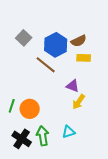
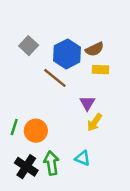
purple triangle: (73, 86) -> (87, 103), turned 40
cyan triangle: (69, 132) -> (83, 158), turned 40

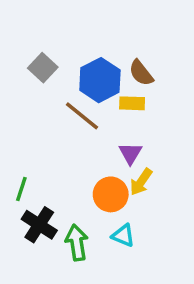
brown semicircle: (95, 49) -> (141, 73), turned 78
yellow rectangle: (101, 70) -> (132, 103), moved
orange circle: (36, 131) -> (111, 194), moved
black cross: (26, 167) -> (39, 225), moved

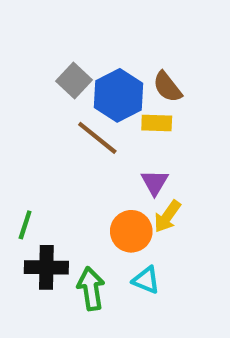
gray square: (43, 68) -> (74, 81), moved
black cross: (39, 225) -> (46, 267), turned -32

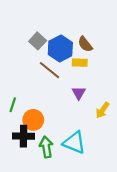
yellow arrow: (167, 216) -> (102, 110), moved
green line: (25, 225) -> (13, 105), moved
orange circle: (131, 231) -> (33, 120), moved
cyan triangle: (146, 280) -> (74, 143), size x1.6

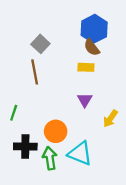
blue hexagon: (60, 49) -> (94, 29), moved
brown line: (49, 70) -> (35, 72), moved, turned 40
orange circle: (33, 120) -> (56, 131), moved

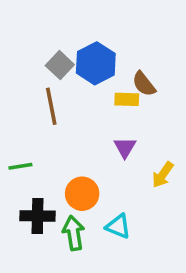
blue hexagon: (94, 29) -> (96, 63), moved
brown semicircle: (92, 47) -> (144, 84), moved
green line: (14, 113) -> (20, 166), turned 63
cyan triangle: (80, 153) -> (118, 226), size x0.7

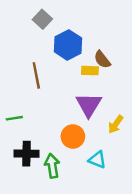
gray square: (60, 65) -> (42, 19), moved
purple triangle: (125, 147) -> (89, 105), size x1.6
orange circle: (82, 194) -> (73, 136), moved
cyan triangle: (118, 226) -> (97, 160), moved

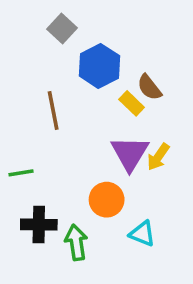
yellow rectangle: (90, 71) -> (132, 103), turned 42
yellow arrow: (116, 124) -> (158, 157), moved

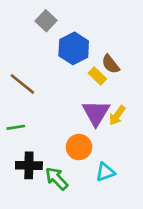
brown line: (53, 111) -> (22, 84), moved, turned -40
cyan triangle: (142, 234) -> (105, 172), turned -42
green arrow: (76, 242) -> (57, 179), turned -35

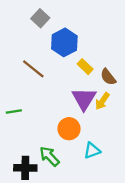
brown semicircle: (111, 64) -> (108, 77), moved
brown line: (22, 84) -> (33, 69), moved
black cross: (29, 165) -> (25, 168), moved

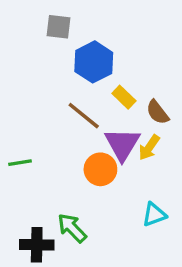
gray square: (40, 18) -> (59, 27), turned -36
brown line: (33, 69) -> (84, 116), moved
orange circle: (69, 129) -> (100, 169), moved
cyan triangle: (92, 151) -> (154, 215), moved

